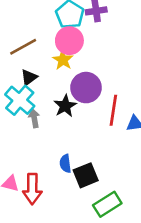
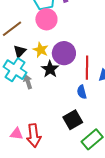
yellow star: (63, 60) -> (41, 50), moved
blue semicircle: (65, 164) -> (82, 92), moved

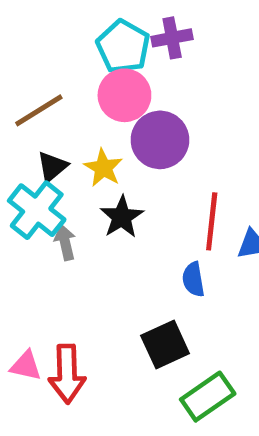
purple circle: (64, 53) -> (160, 140), moved

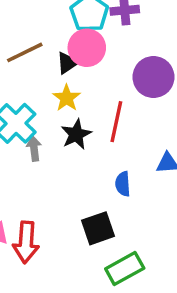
purple circle: (160, 140) -> (153, 77), moved
black triangle: (52, 167) -> (67, 63), moved
red line: (212, 221) -> (116, 122), moved

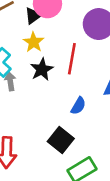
blue semicircle: (123, 184) -> (78, 106), turned -144
black square: (98, 228) -> (61, 140), turned -30

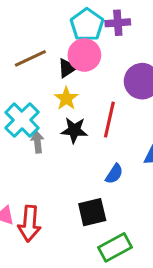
black star: (42, 69) -> (74, 130), turned 30
black square: (61, 140) -> (92, 212), turned 35

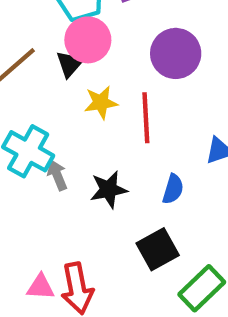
yellow star: (66, 98) -> (101, 103), moved, turned -30
black star: (74, 130) -> (109, 189), moved

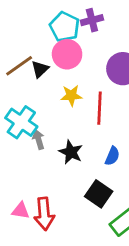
black triangle: (70, 64) -> (40, 69), moved
black star: (109, 189) -> (71, 152), turned 30
black square: (158, 249) -> (99, 194), turned -32

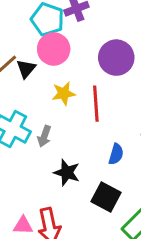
gray arrow: (39, 140) -> (44, 136), moved, turned -138
black star: (71, 152) -> (67, 173), moved

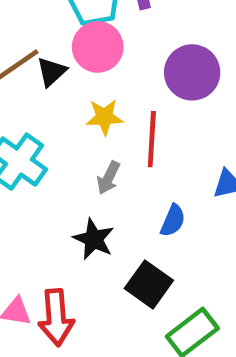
gray arrow: (44, 136) -> (108, 178), moved

